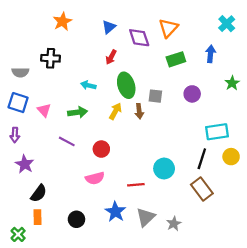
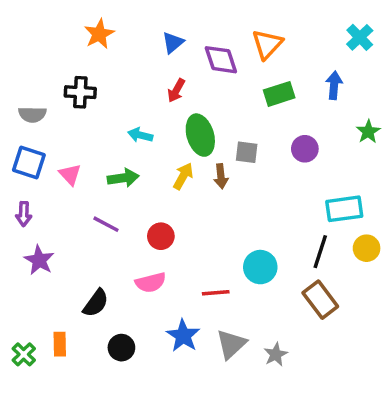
black semicircle: (39, 193) -> (96, 303), moved
green cross: (18, 234) -> (24, 354), moved

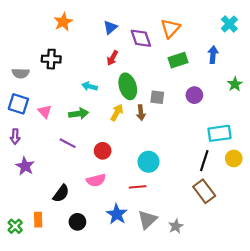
cyan circle: (260, 267) -> (148, 162), moved

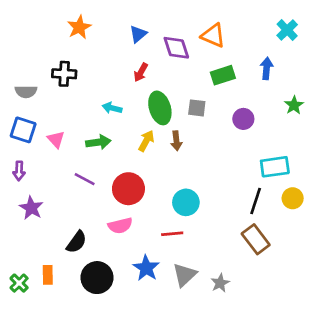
orange triangle: (170, 28) -> (213, 35), turned -50
gray square: (157, 97) -> (197, 108), moved
red circle: (103, 151) -> (128, 189), size x1.5
black circle: (77, 222) -> (97, 278), size x1.5

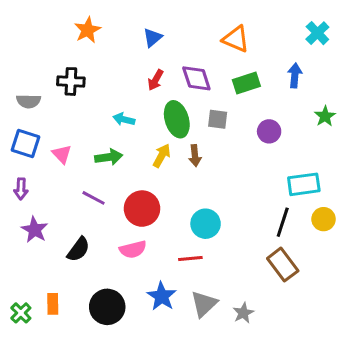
purple diamond: (176, 48) -> (196, 78), moved
black semicircle: (76, 242) -> (78, 249), moved

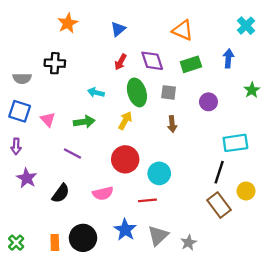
brown arrow: (195, 156) -> (172, 124), moved
red circle: (142, 209) -> (125, 159), moved
yellow circle: (324, 219) -> (246, 191), moved
orange rectangle: (53, 304) -> (55, 243), moved

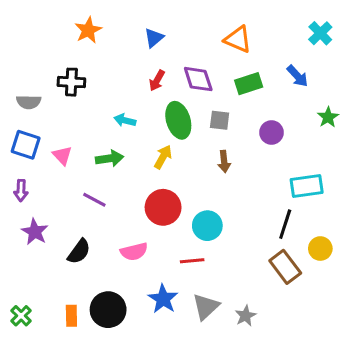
blue arrow: (228, 58) -> (297, 76), turned 132

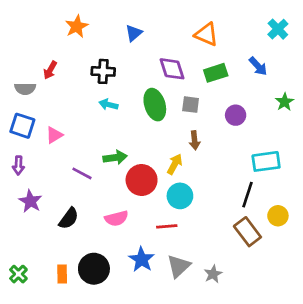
red arrow: (157, 81) -> (50, 70), moved
black cross: (71, 82) -> (103, 71), moved
pink triangle: (62, 155) -> (54, 135), turned 42
yellow arrow: (163, 157) -> (175, 164), moved
green arrow: (110, 158) -> (115, 158), moved

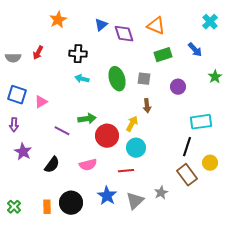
purple diamond: (172, 69) -> (124, 34), moved
gray semicircle: (25, 89) -> (13, 58), moved
gray star: (213, 274) -> (161, 193), moved

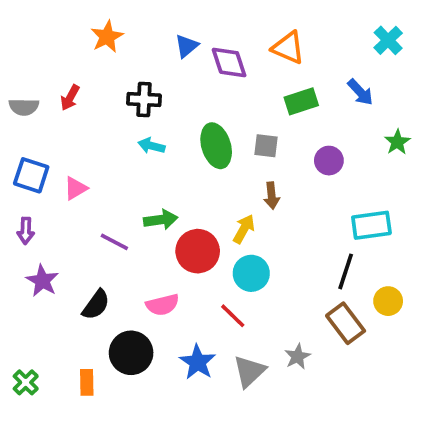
red line: (126, 171) -> (233, 316), turned 49
black circle: (71, 203) -> (131, 353), moved

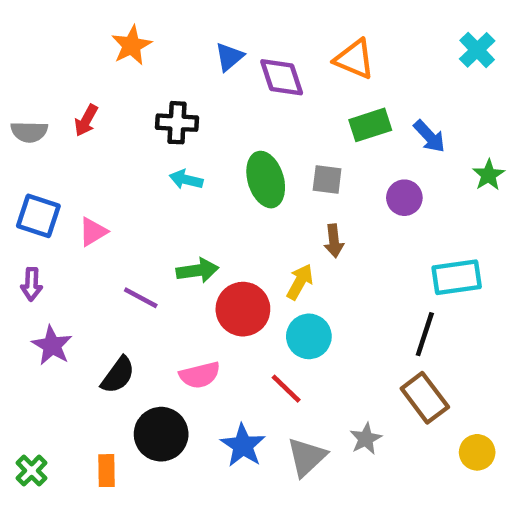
blue arrow: (360, 92) -> (429, 136), moved
yellow circle: (388, 301) -> (477, 452), moved

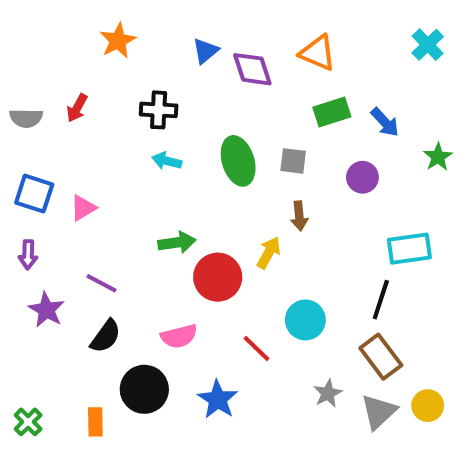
purple line: (141, 298) -> (102, 283), moved
cyan circle: (309, 336) -> (305, 320), moved
gray triangle: (307, 457) -> (379, 412), moved

